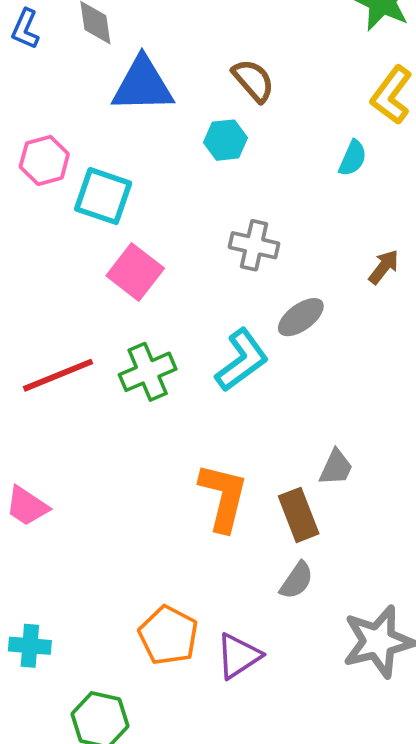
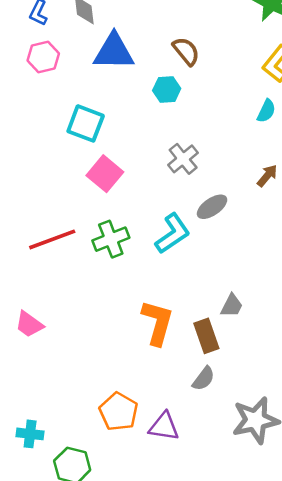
cyan semicircle: (353, 158) -> (266, 111), moved
pink hexagon: (44, 160) -> (43, 57), moved
gray cross: (254, 245) -> (183, 159), turned 36
cyan cross: (30, 646) -> (30, 434), moved
purple triangle: (238, 656) -> (164, 427), turned 40

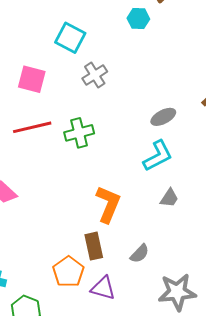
gray cross: (183, 159) -> (95, 75), moved
pink square: (105, 174) -> (32, 79), moved, turned -32
cyan L-shape: (173, 234) -> (158, 156), moved
brown rectangle: (206, 336) -> (94, 246), moved

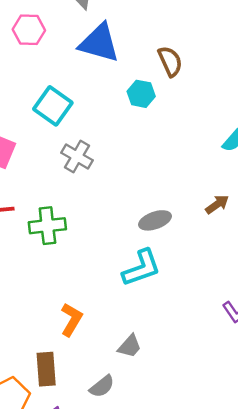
gray cross: (95, 75) -> (77, 157), turned -35
gray trapezoid: (169, 198) -> (130, 346), moved
orange L-shape: (108, 204) -> (71, 320), size x0.7

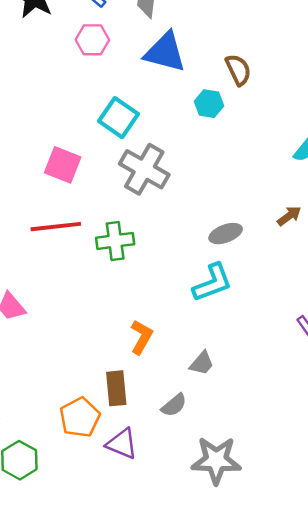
gray cross: (77, 157) -> (144, 169), size x1.5

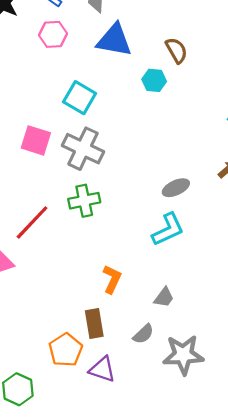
gray cross: (144, 169) -> (83, 149), moved
red line: (56, 227) -> (32, 222), moved, turned -36
gray star: (216, 460) -> (183, 355), moved

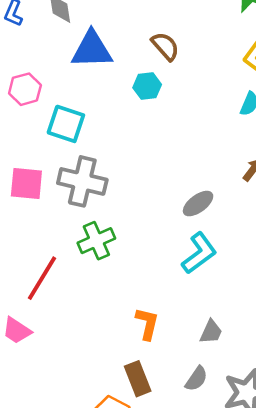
pink hexagon: (53, 34) -> (25, 89), moved

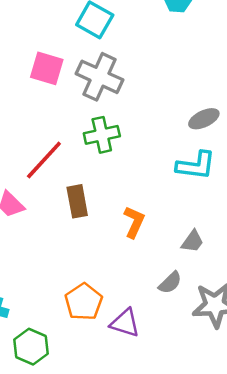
cyan L-shape: (199, 253) -> (196, 165), turned 33
brown rectangle: (138, 379) -> (77, 201), moved

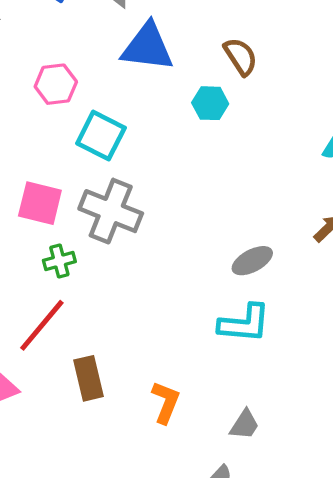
green cross: (102, 135) -> (59, 261), moved, size x0.7

